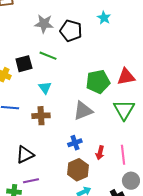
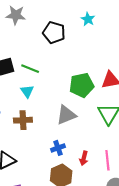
gray star: (44, 24) -> (16, 15), moved
green line: (48, 56) -> (30, 69), moved

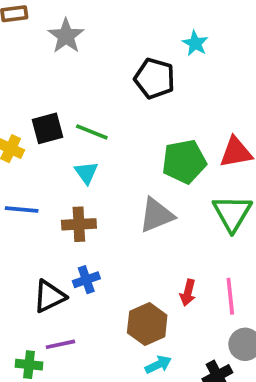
gray star: (16, 15) -> (66, 36), turned 30
black pentagon: (54, 33) -> (155, 78), moved
blue cross: (58, 148) -> (86, 280), moved

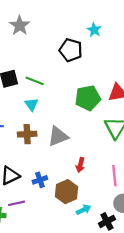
gray triangle: (156, 215) -> (58, 136), moved
blue cross: (86, 280) -> (40, 180), moved
red arrow: (188, 293) -> (80, 165), moved
cyan arrow: (158, 365) -> (84, 210), moved

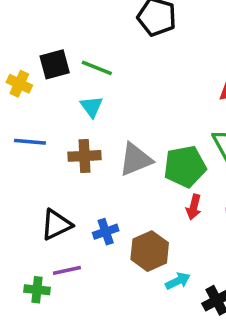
green pentagon: (88, 98) -> (185, 167), moved
red arrow: (80, 165) -> (194, 207), moved

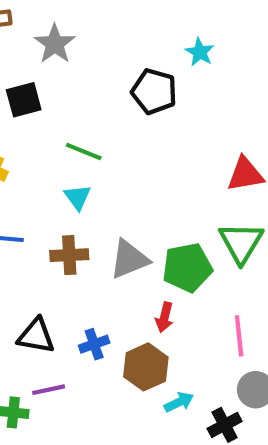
black square: (55, 64) -> (24, 100), moved
red arrow: (194, 207) -> (165, 317), moved
black triangle: (56, 225) -> (36, 336), turned 36

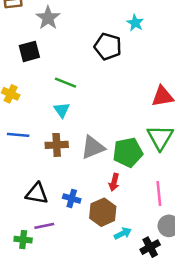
blue cross: (94, 344) -> (72, 198), turned 35

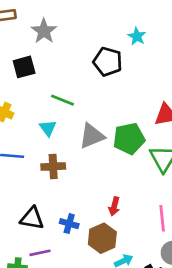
cyan triangle: (62, 110) -> (48, 128), moved
gray triangle: (93, 147) -> (92, 136), moved
green pentagon: (128, 152) -> (129, 139), moved

